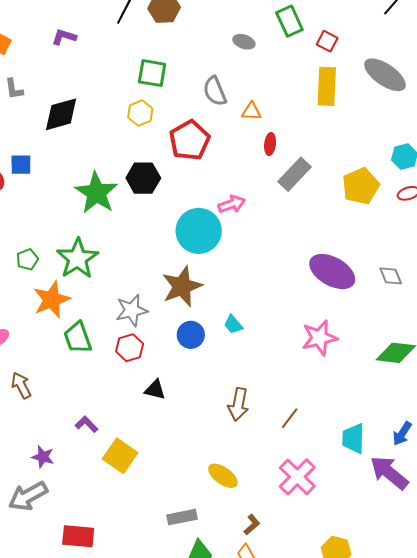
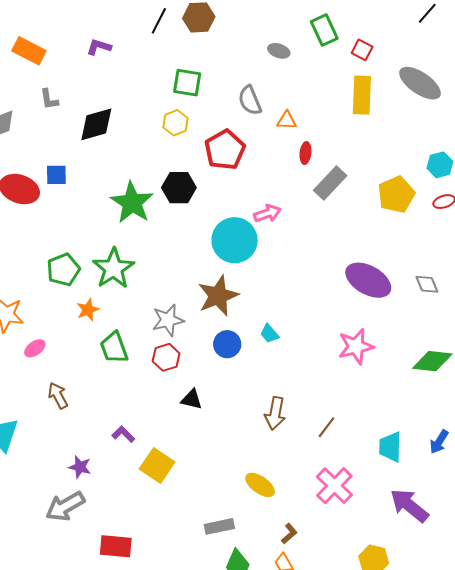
green pentagon: (27, 259) -> (63, 270), size x1.5
orange star: (52, 300) -> (88, 310), size x0.6
purple arrow: (389, 473) -> (409, 506), moved

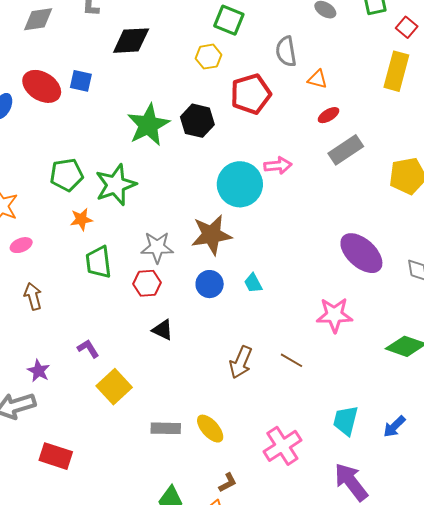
red ellipse: (305, 153) -> (329, 115), turned 40
brown line: (326, 427) -> (292, 360), moved, turned 70
gray rectangle: (219, 526) -> (166, 428), moved

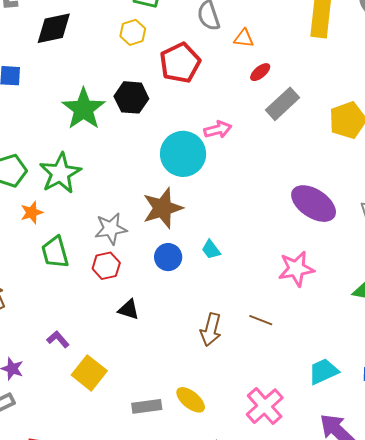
cyan trapezoid: (346, 421) -> (323, 371), turned 60

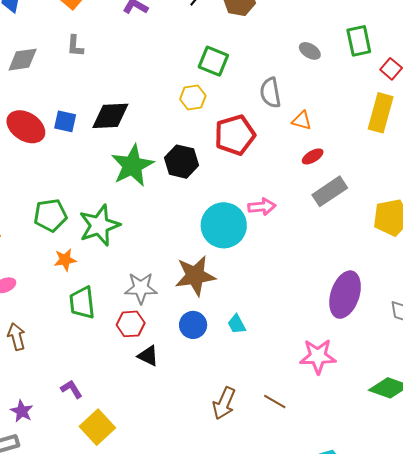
black diamond: (54, 28) -> (110, 116), moved
purple ellipse: (314, 204) -> (345, 295), turned 66
black triangle: (129, 309) -> (148, 356), moved

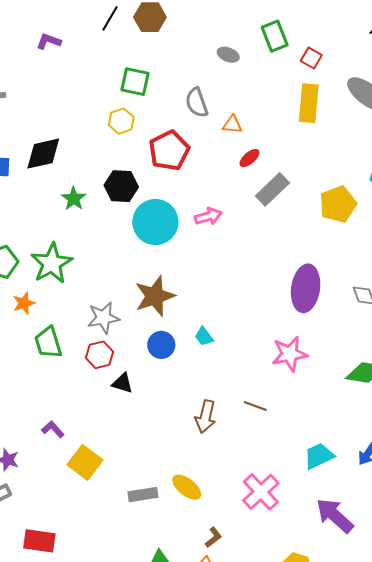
green star: (132, 166) -> (74, 199), size x0.6
cyan circle: (224, 225) -> (155, 222), moved

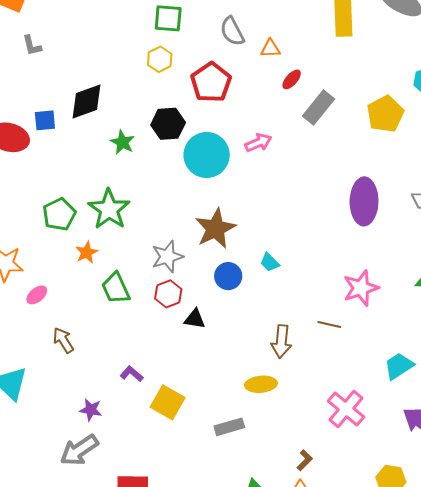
pink star: (290, 354) -> (361, 288), moved
yellow ellipse: (187, 487) -> (261, 384), moved, turned -36

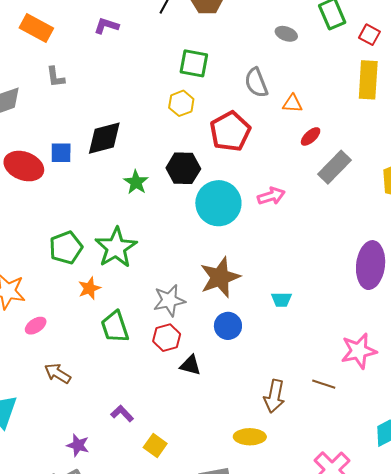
cyan trapezoid: (270, 262) -> (281, 300), moved, turned -50
brown arrow: (63, 340) -> (58, 373), turned -32
yellow square: (168, 402) -> (155, 446), size x0.7

